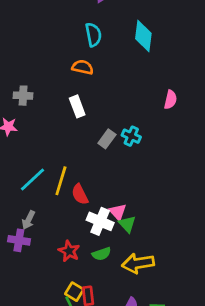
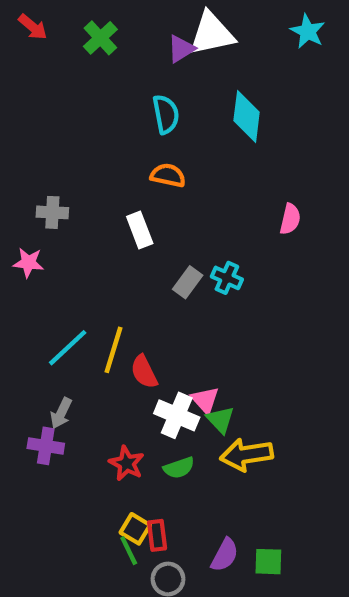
orange semicircle: (83, 67) -> (168, 175), moved
yellow arrow: (138, 263) -> (247, 455), moved

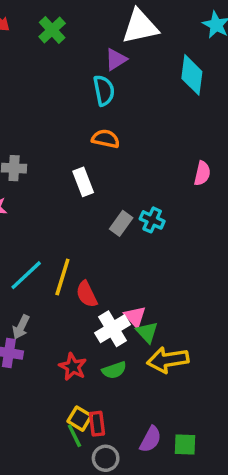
purple triangle: (181, 49) -> (116, 59), moved
cyan diamond: (247, 116) -> (192, 75), moved
white cross: (177, 415) -> (112, 329), turned 36

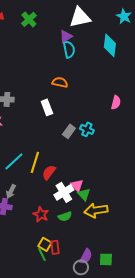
cyan semicircle: (104, 90) -> (69, 49), moved
red semicircle: (87, 294) -> (49, 172), turned 63
gray circle: (106, 458) -> (81, 267), moved

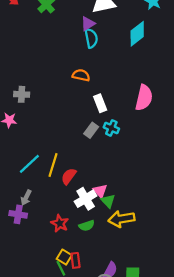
cyan diamond: (110, 45) -> (137, 34), turned 45
pink semicircle: (116, 102) -> (144, 98), size x1.6
white rectangle: (47, 107) -> (100, 103), moved

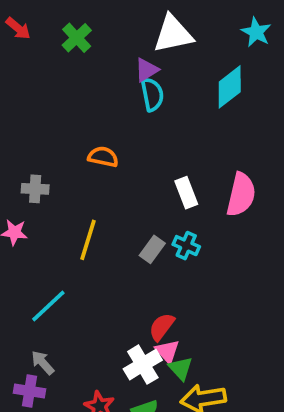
orange semicircle: (81, 75) -> (103, 157), moved
white rectangle: (100, 103) -> (186, 193), moved
yellow line: (53, 165) -> (88, 240), moved
red semicircle: (69, 176) -> (162, 327), moved
gray arrow: (26, 198) -> (43, 363), turned 112

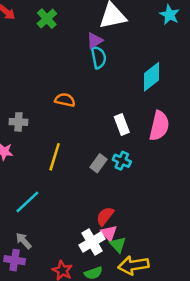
cyan diamond: (230, 87) -> (151, 77), moved

